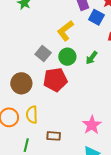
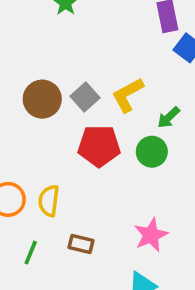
yellow L-shape: (65, 31) -> (128, 95), moved
green circle: (67, 57) -> (152, 152), moved
brown circle: (21, 83) -> (42, 99), moved

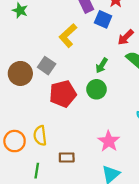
yellow L-shape: (128, 95) -> (68, 36), moved

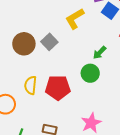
red pentagon: (63, 94) -> (58, 88), moved
yellow semicircle: (40, 136) -> (30, 85), moved

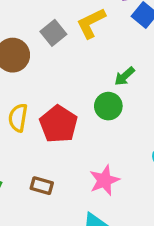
gray square: (49, 42) -> (53, 33), moved
red pentagon: (58, 88) -> (59, 124), turned 30

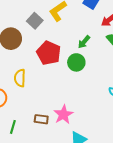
red pentagon: (59, 124) -> (49, 53), moved
pink star: (104, 180) -> (63, 115), moved

